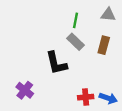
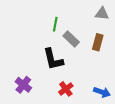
green line: (76, 20) -> (55, 24), moved
red cross: (86, 97) -> (66, 89), moved, turned -32

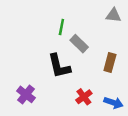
brown rectangle: (98, 42) -> (110, 63), moved
red cross: (66, 89) -> (84, 97), moved

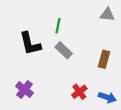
gray rectangle: (79, 44) -> (64, 50), moved
black L-shape: (59, 66) -> (30, 44), moved

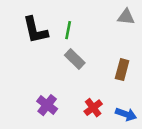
black L-shape: (30, 44) -> (35, 30), moved
purple cross: (25, 90) -> (47, 105), moved

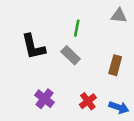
black L-shape: (35, 30) -> (33, 47), moved
green line: (68, 30) -> (77, 28), moved

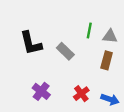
gray triangle: (119, 16) -> (110, 36), moved
green line: (77, 28) -> (89, 31), moved

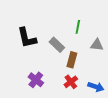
gray triangle: (110, 36) -> (97, 45), moved
brown rectangle: (107, 60) -> (72, 60), moved

